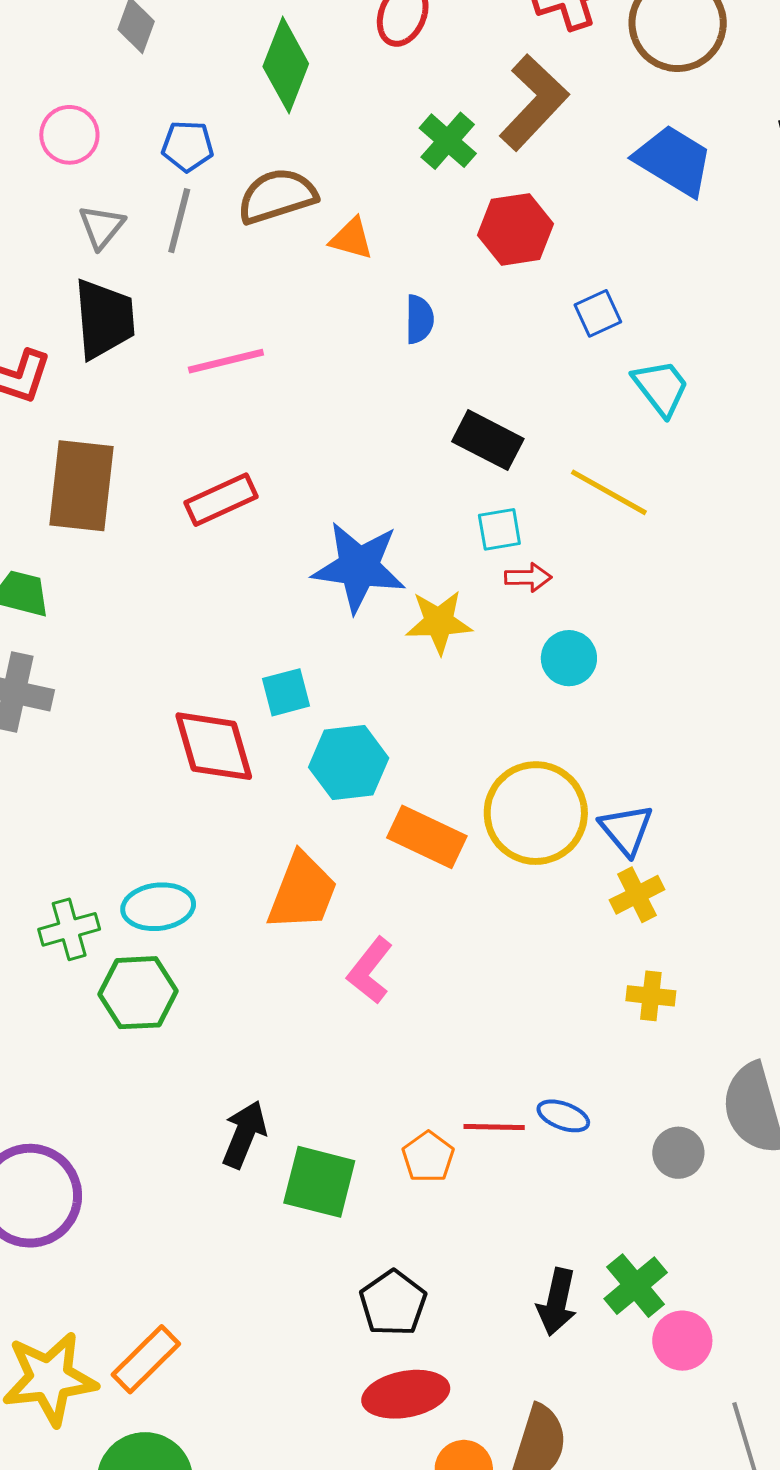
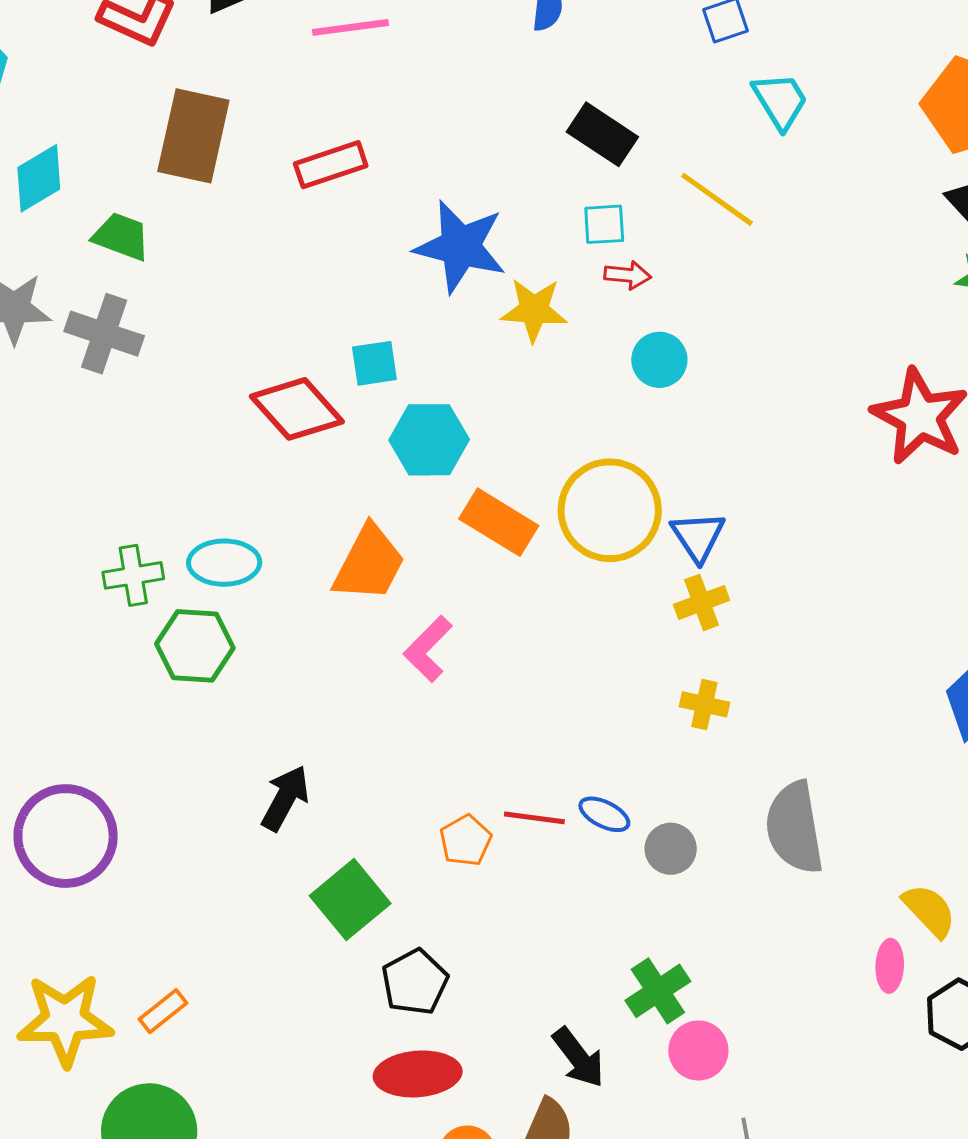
red diamond: (214, 746) -> (297, 409), turned -32
gray circle: (678, 1153) -> (671, 849), moved
green square: (319, 1182) -> (350, 900), moved, turned 30
black arrow: (557, 1302) -> (578, 1058), moved, turned -56
orange rectangle: (146, 1359) -> (163, 1011), size x0.7

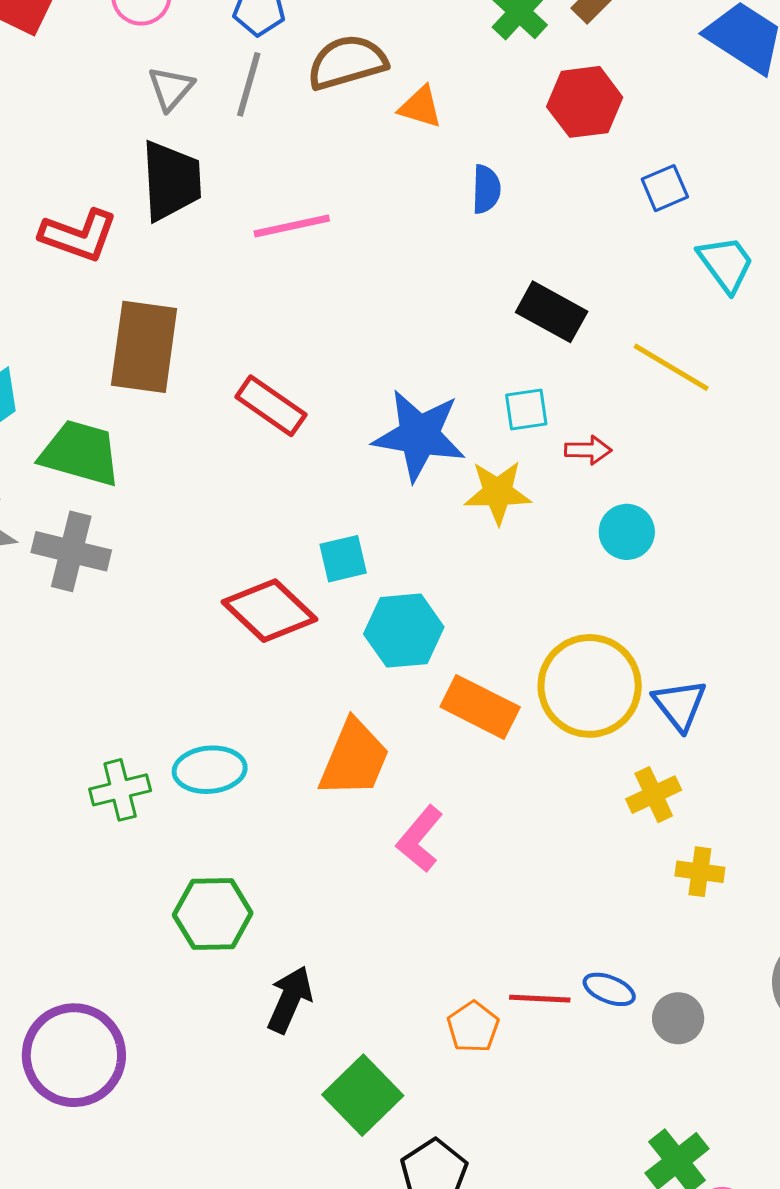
red rectangle: (331, 165) -> (271, 406), moved, turned 58
cyan square: (604, 224) -> (526, 410), moved
green trapezoid: (121, 237) -> (80, 453), size x1.4
yellow cross: (702, 602) -> (654, 795), moved
green hexagon: (195, 646) -> (213, 914), moved

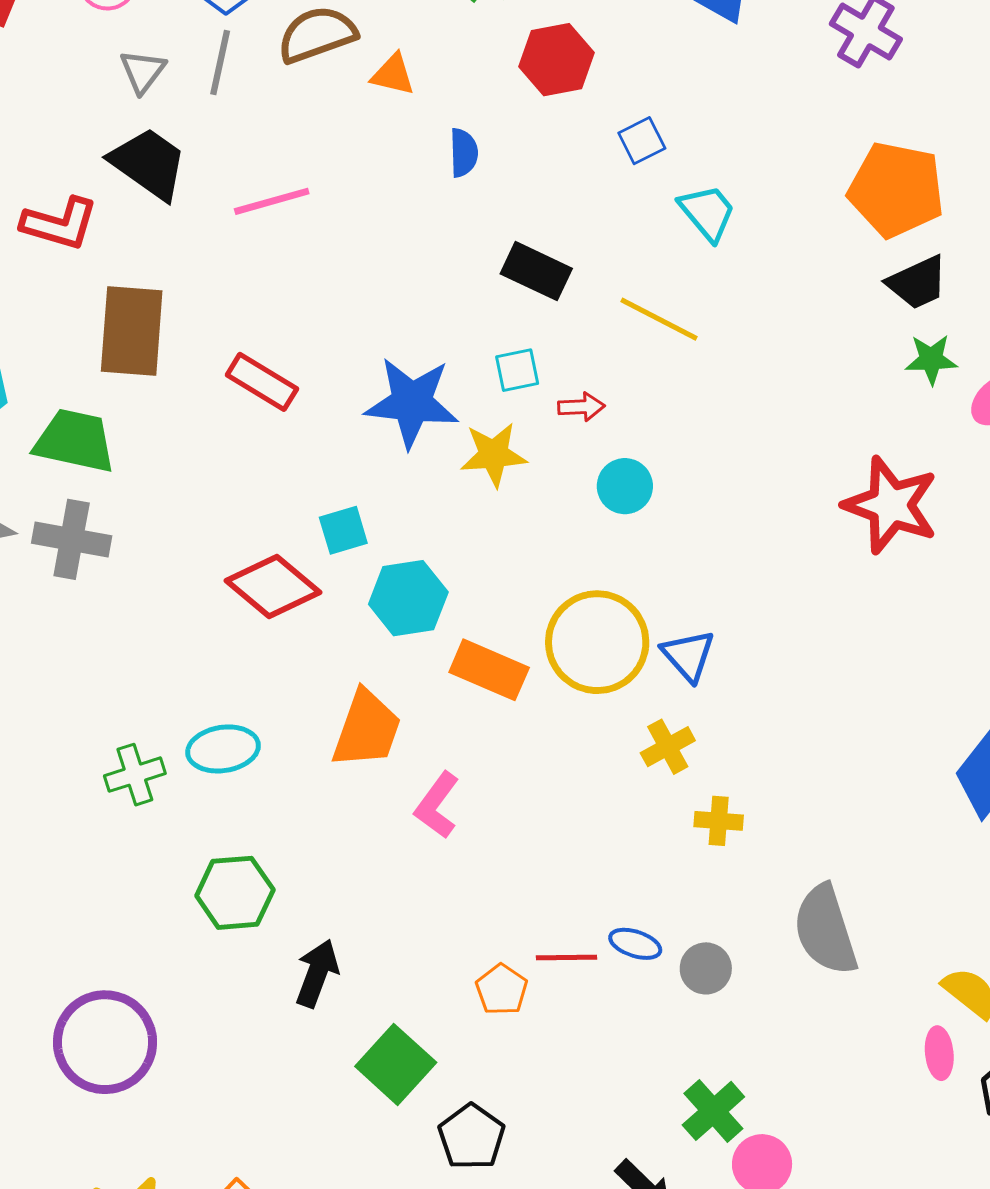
black trapezoid: (171, 181) -> (149, 163), turned -48

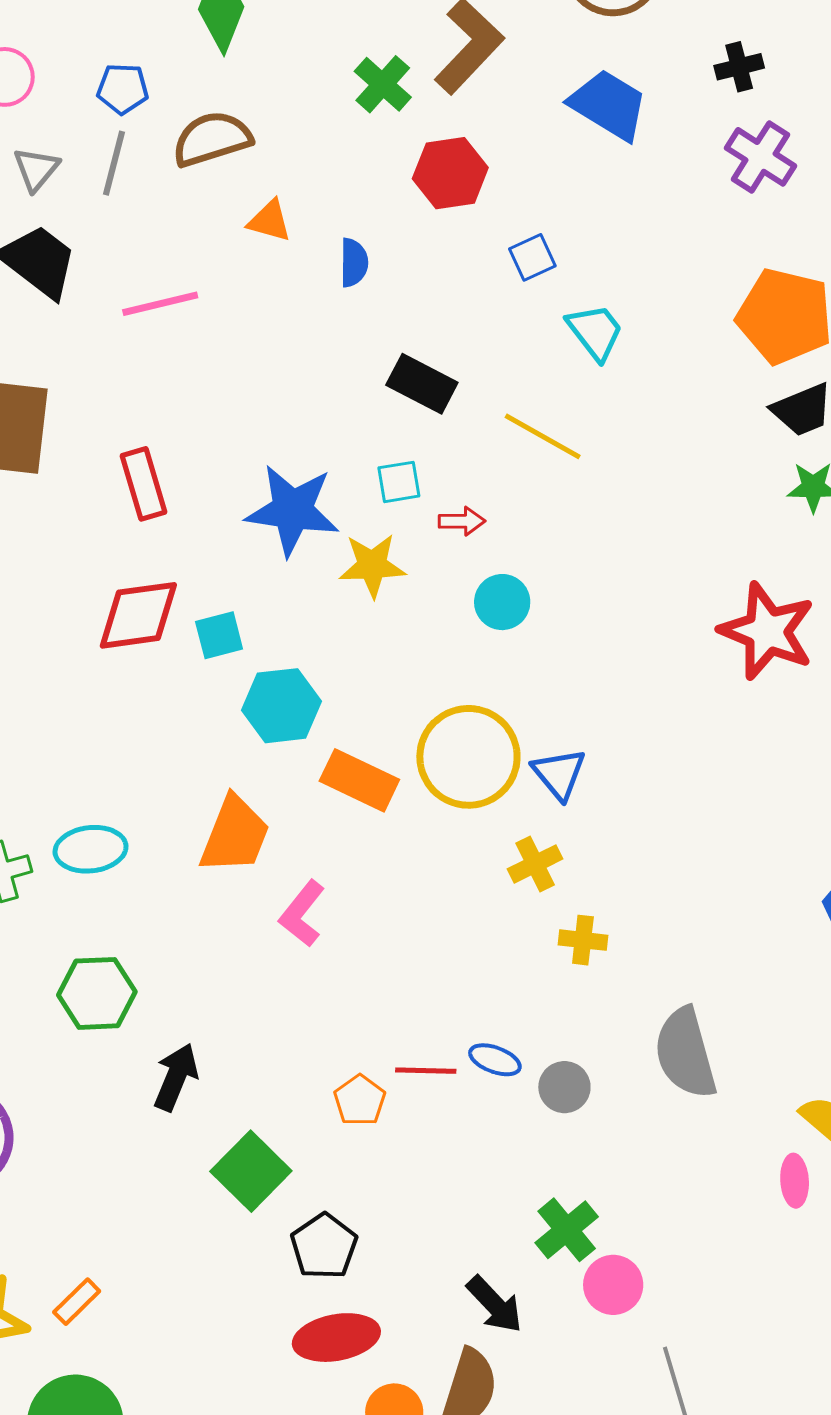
orange triangle: (393, 74) -> (270, 221), moved
red rectangle: (262, 382) -> (143, 484), turned 40
red diamond: (273, 587) -> (138, 615), moved, turned -50

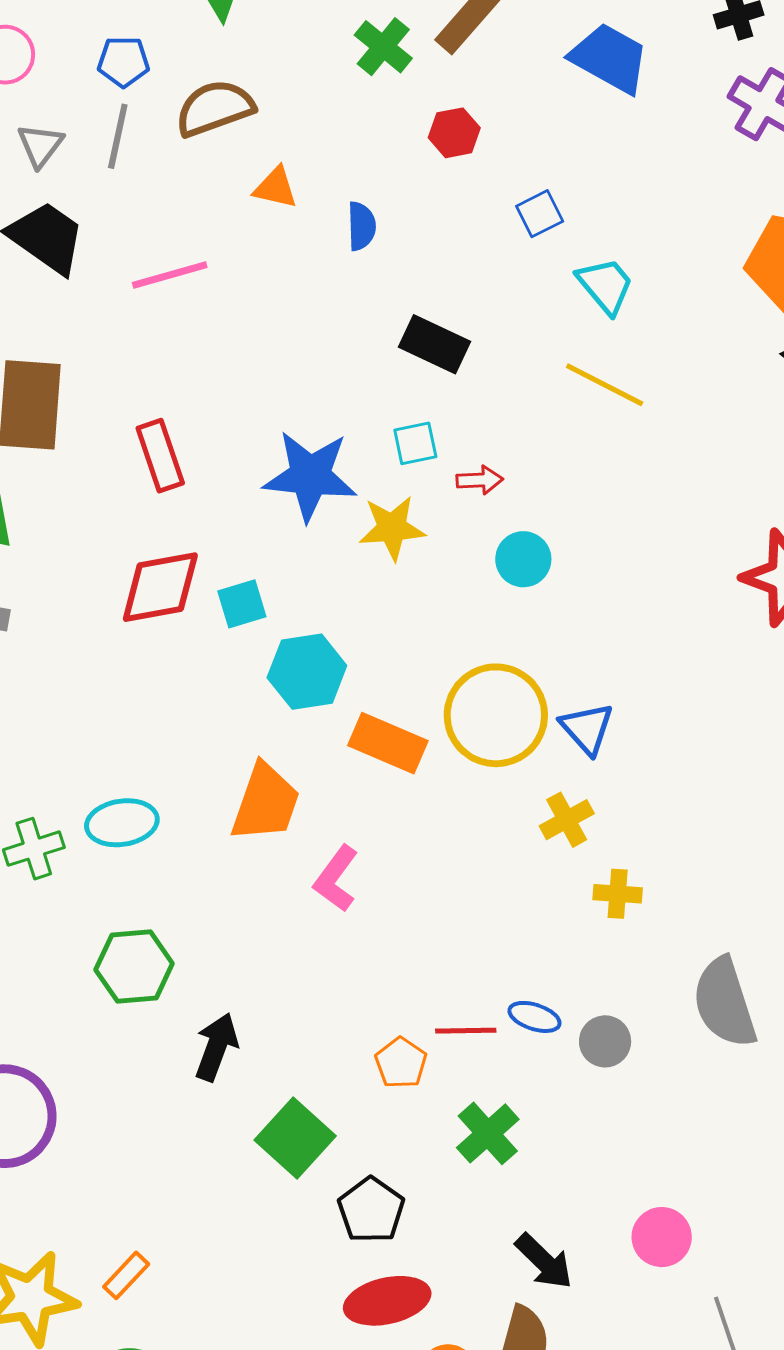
red hexagon: (450, 173) -> (454, 133), size x0.7
yellow line: (543, 436) -> (605, 385), moved
green cross: (567, 1230) -> (488, 1133), moved

